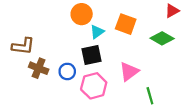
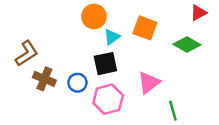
brown L-shape: (23, 46) -> (27, 53), turned -40

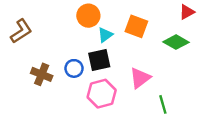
brown L-shape: (27, 53) -> (21, 31), moved
blue circle: (77, 83) -> (74, 68), moved

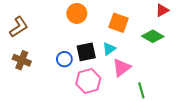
cyan triangle: (105, 35) -> (109, 49), moved
brown cross: (42, 74) -> (22, 60), moved

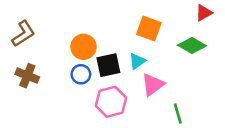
orange circle: (77, 13) -> (84, 47), moved

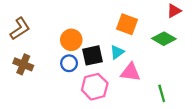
pink triangle: (153, 85) -> (130, 72), turned 45
green line: (178, 113) -> (162, 93), moved

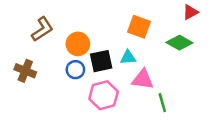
brown L-shape: (20, 29) -> (42, 29), moved
cyan triangle: (117, 52) -> (128, 57), turned 32
green line: (162, 93) -> (162, 103), moved

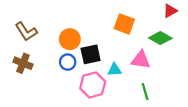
brown L-shape: (42, 29) -> (26, 32), moved, turned 90
cyan triangle: (128, 57) -> (115, 70), moved
pink triangle: (143, 79) -> (141, 60), moved

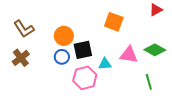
green diamond: (160, 38) -> (155, 50), moved
brown cross: (23, 63) -> (21, 58), turned 30
green line: (145, 92) -> (149, 82), moved

